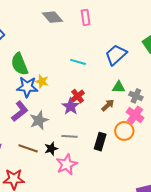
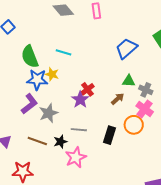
cyan line: (78, 62) -> (63, 52), moved

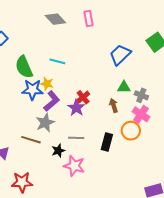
brown arrow: (118, 99) -> (114, 105), turned -64
purple L-shape: (29, 104) -> (52, 101), moved
brown line: (37, 141) -> (31, 140), moved
pink star: (76, 157) -> (74, 166), turned -30

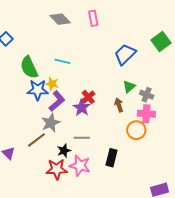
green triangle: (124, 87) -> (129, 87), turned -40
pink cross: (141, 114) -> (146, 114), turned -30
brown line: (31, 140) -> (37, 140), turned -54
black rectangle: (107, 142) -> (112, 158), moved
red star: (22, 182) -> (57, 169), moved

